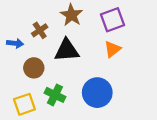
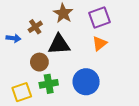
brown circle: (34, 68) -> (39, 62), moved
green cross: (55, 95) -> (49, 84), turned -36

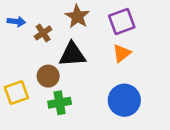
blue arrow: (13, 38) -> (16, 22), moved
blue circle: (86, 82) -> (124, 100), moved
yellow square: (22, 92) -> (16, 93), moved

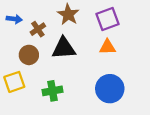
orange triangle: (122, 53) -> (108, 47), turned 36
brown circle: (48, 76) -> (29, 55), moved

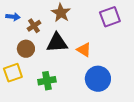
purple square: (108, 19) -> (110, 17), moved
orange triangle: (108, 47) -> (84, 50), moved, turned 35

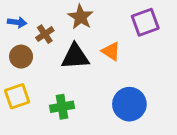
brown circle: (26, 49) -> (21, 57), moved
orange triangle: (84, 50) -> (111, 51), moved

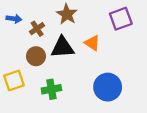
brown circle: (21, 57) -> (36, 56), moved

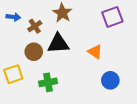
orange triangle: (92, 43) -> (95, 52), moved
blue circle: (108, 87) -> (110, 80), moved, size x0.7

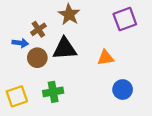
blue arrow: (13, 17) -> (20, 43), moved
orange triangle: (95, 52) -> (106, 58), turned -42
yellow square: (13, 74) -> (17, 96), moved

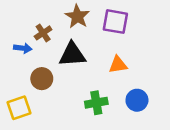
purple square: (125, 19) -> (115, 22), moved, turned 30
brown circle: (37, 58) -> (42, 79), moved
green cross: (53, 92) -> (96, 103), moved

